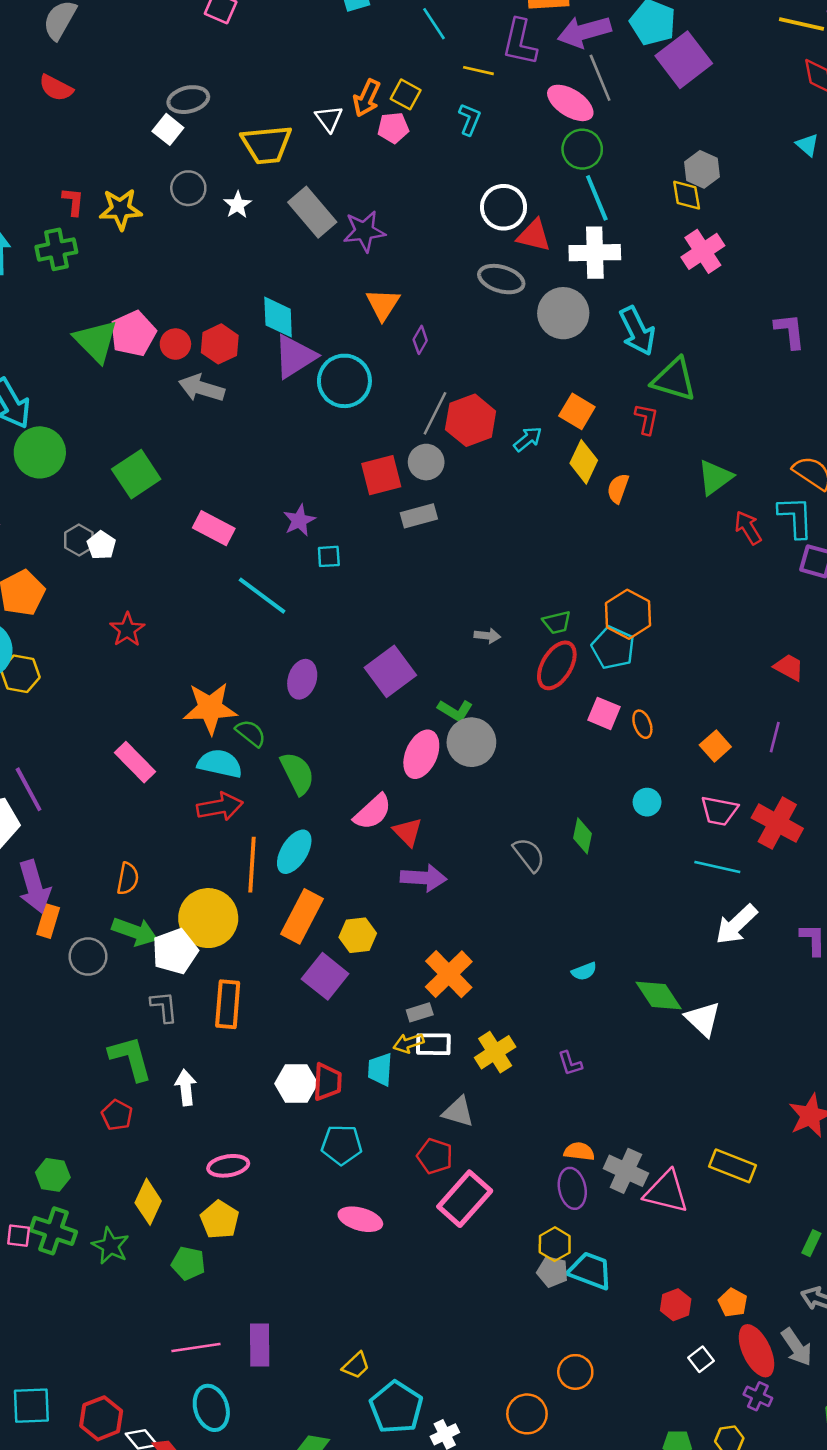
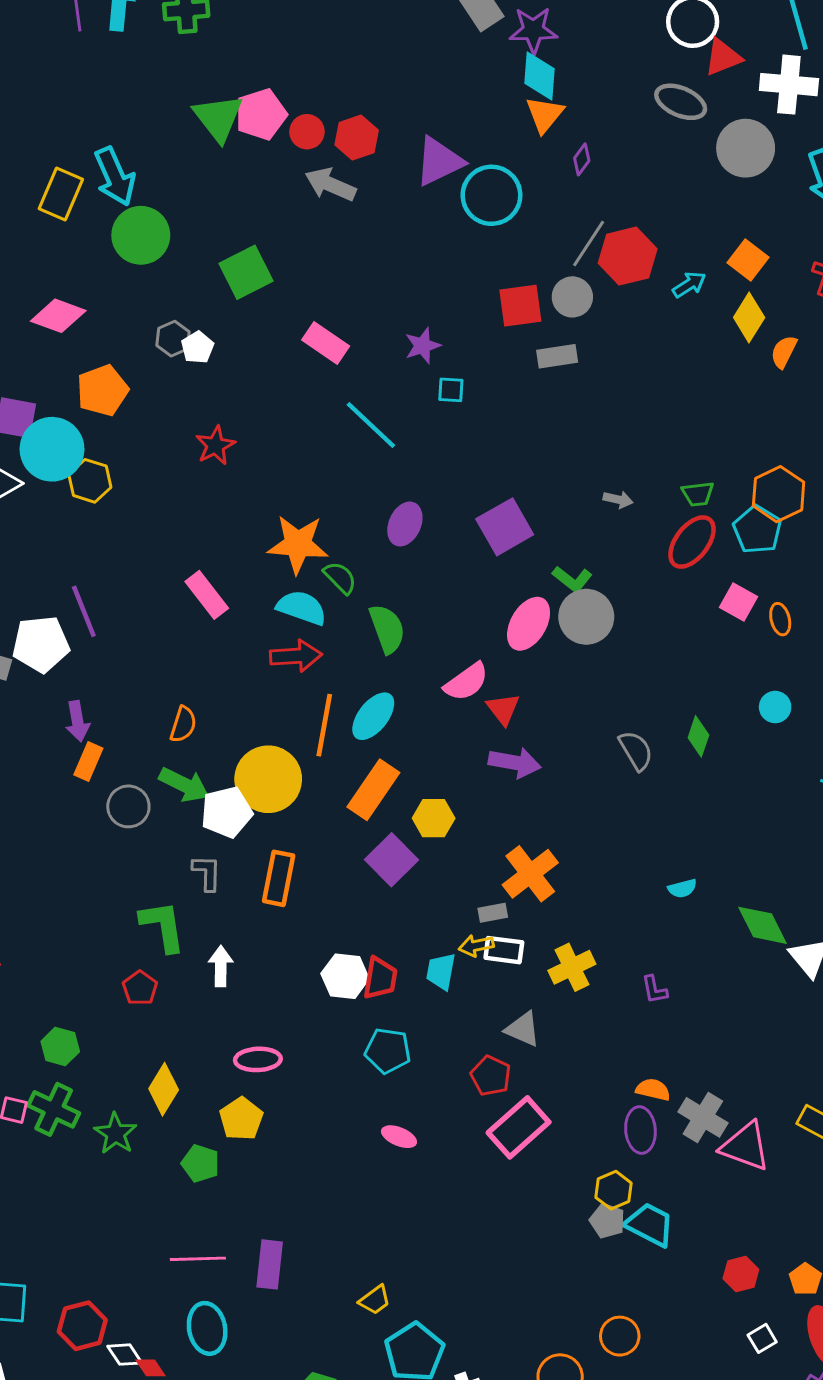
red triangle: (534, 235) -> (723, 57), turned -42
cyan diamond: (278, 317) -> (540, 76), moved
purple arrow: (34, 887) -> (77, 721), size x0.7
pink ellipse: (360, 1219) -> (399, 1137), size x0.7

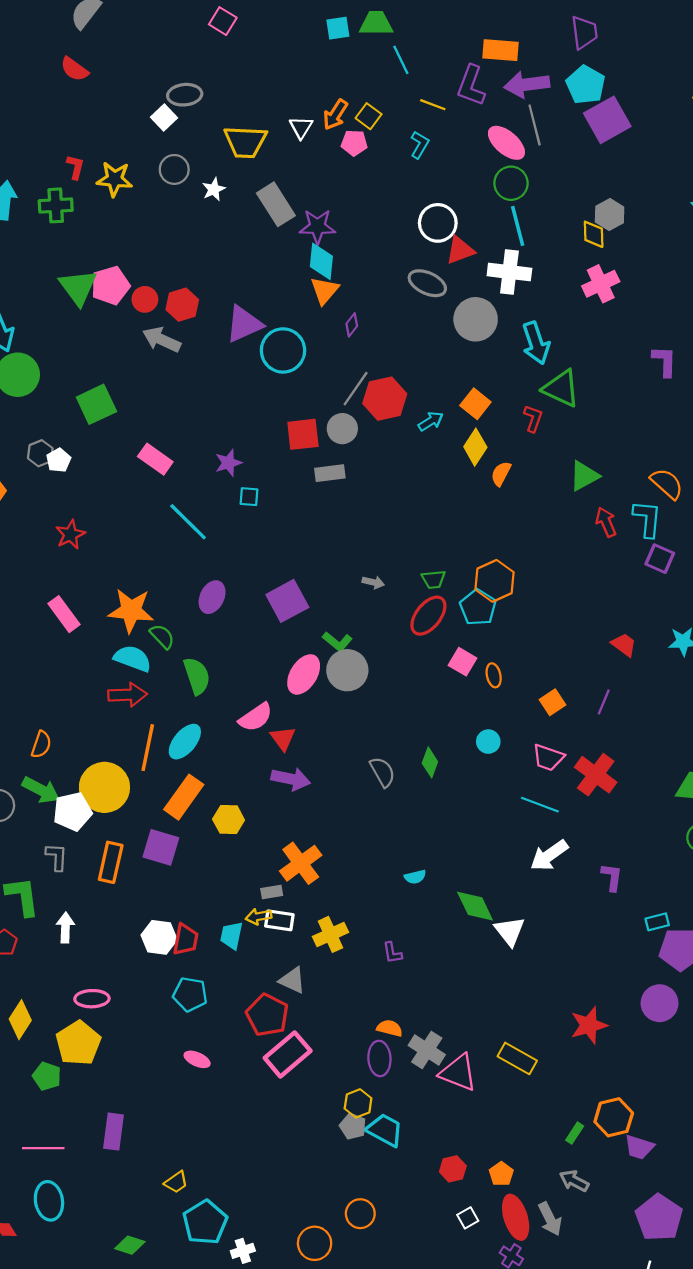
pink rectangle: (207, 595) -> (64, 614), moved
purple square: (391, 860) -> (161, 847), moved, turned -30
red pentagon: (491, 1076) -> (267, 1015), size x1.4
yellow pentagon: (241, 1119) -> (78, 1043), size x1.4
purple rectangle: (270, 1264) -> (113, 1132), moved

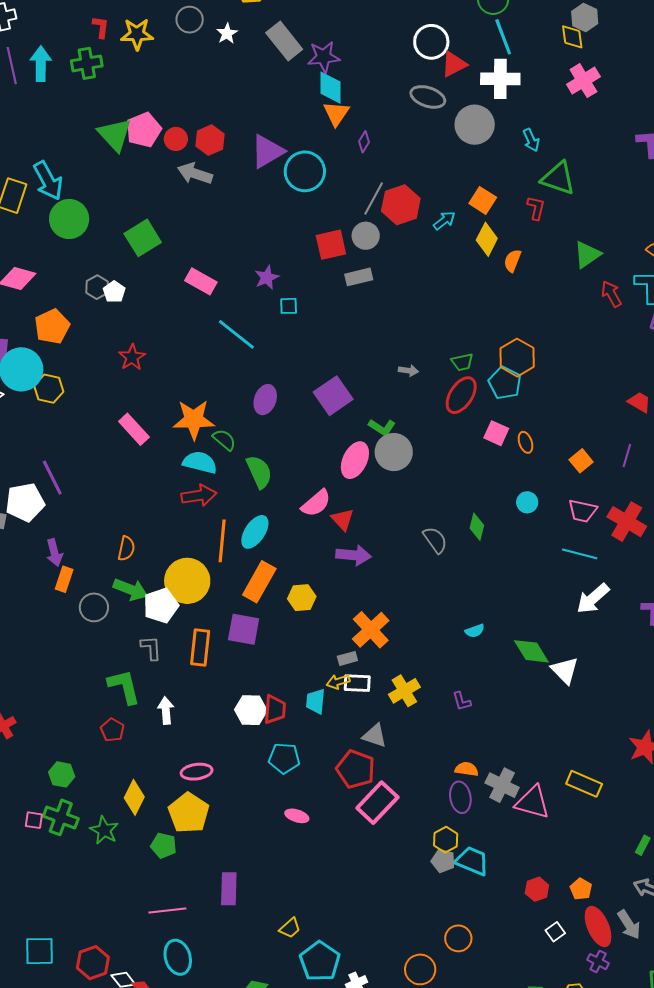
cyan arrow: (536, 343) -> (531, 140), size x0.6

